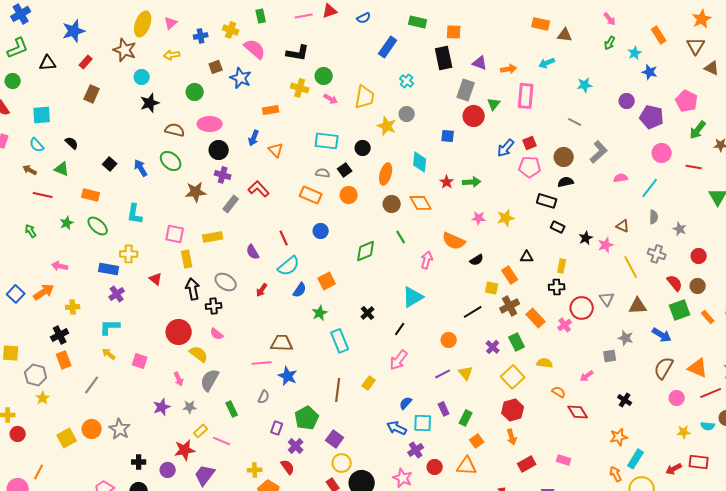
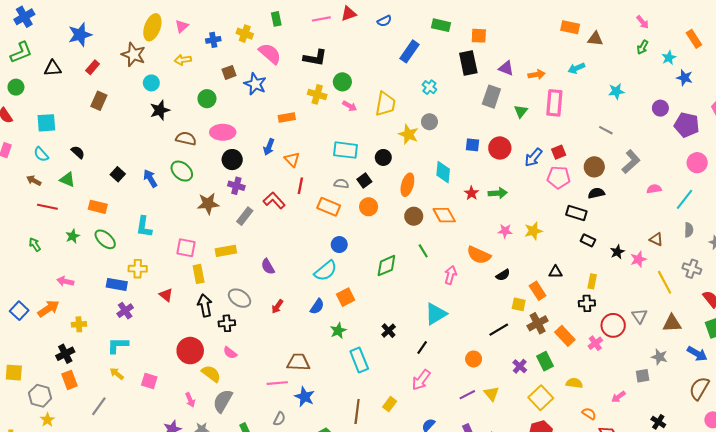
red circle: (474, 116) -> (500, 148), moved
red line: (284, 238) -> (300, 186), moved, turned 35
cyan semicircle: (289, 266) -> (326, 271), moved

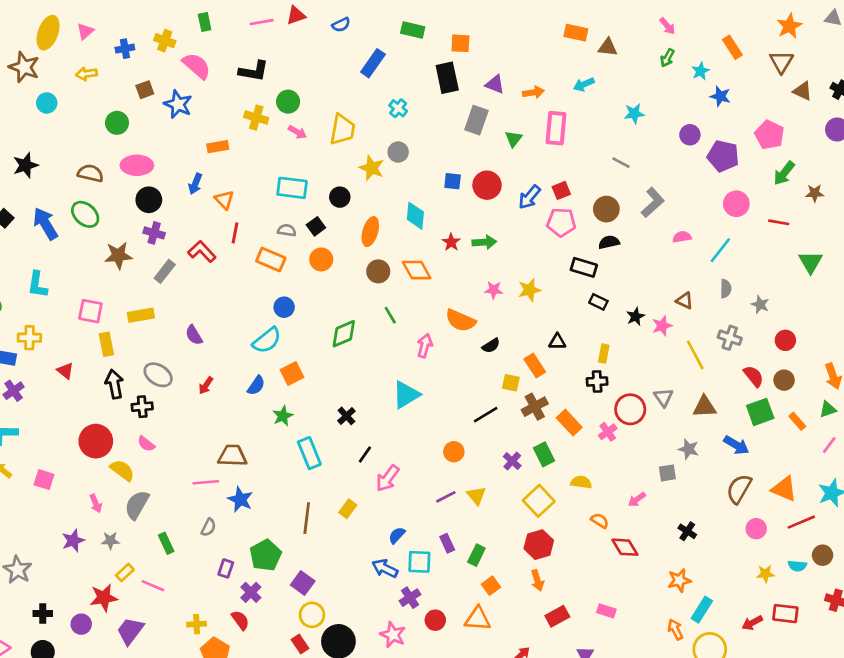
black star: (160, 110) -> (25, 165), moved
blue arrow: (150, 178) -> (45, 224), size x1.4
black line: (422, 347) -> (365, 454), moved

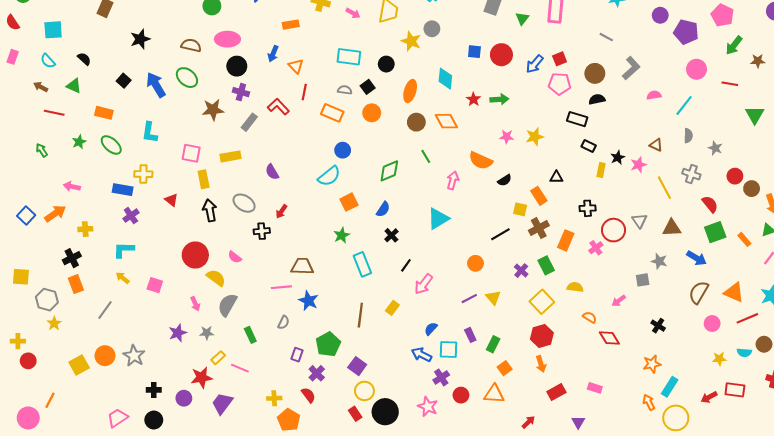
yellow rectangle: (604, 354) -> (601, 170), moved
brown circle: (784, 380) -> (752, 189), moved
blue semicircle: (256, 385) -> (383, 209), moved
black cross: (142, 407) -> (262, 231), moved
orange rectangle: (569, 423) -> (566, 240), turned 66

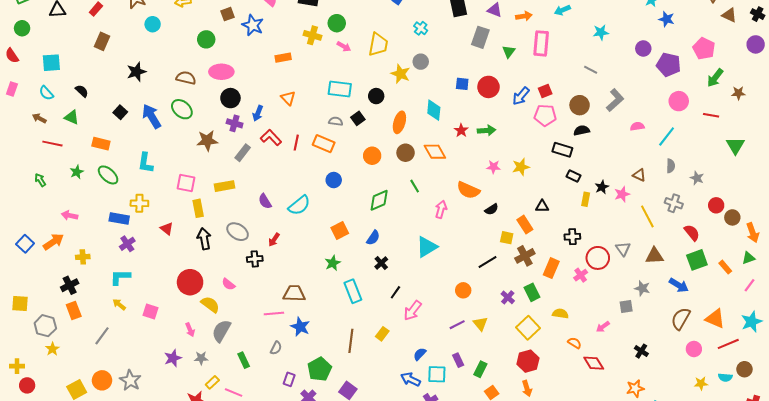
blue arrow: (273, 54) -> (258, 113), moved
red line: (304, 92) -> (296, 143), moved
orange circle: (372, 113) -> (372, 156), moved
cyan semicircle: (329, 176) -> (299, 205), moved

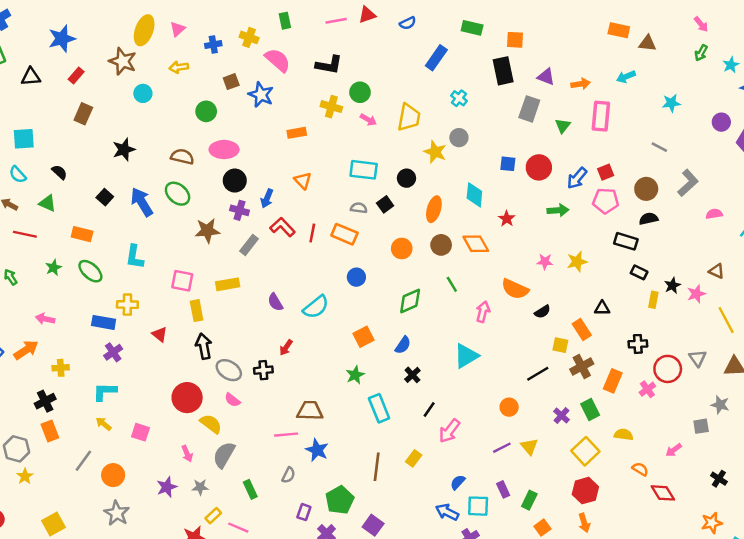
green arrow: (486, 130) -> (558, 210), moved
gray ellipse: (238, 232) -> (229, 370), moved
orange circle: (102, 380) -> (113, 475), moved

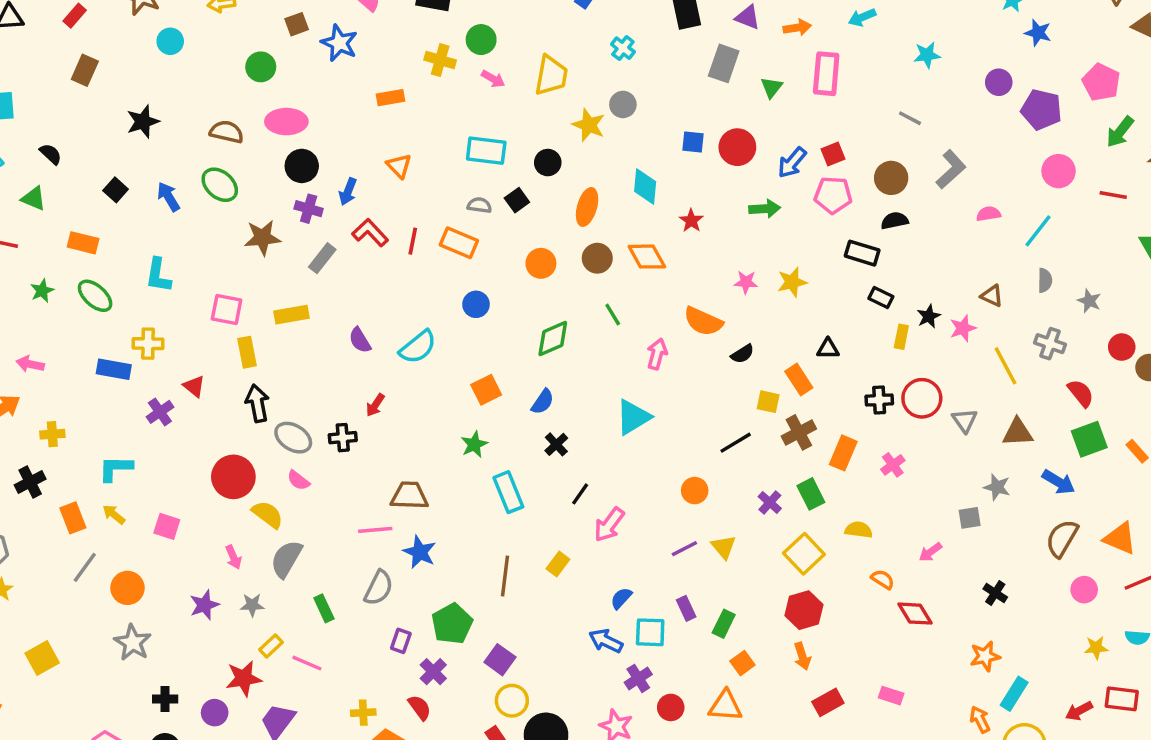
blue arrow: (142, 202) -> (168, 197), size x0.7
purple cross: (113, 352) -> (160, 412), moved
red circle: (668, 369) -> (922, 398), moved
orange rectangle: (50, 431) -> (73, 518), moved
gray semicircle: (288, 475) -> (379, 588), size x1.5

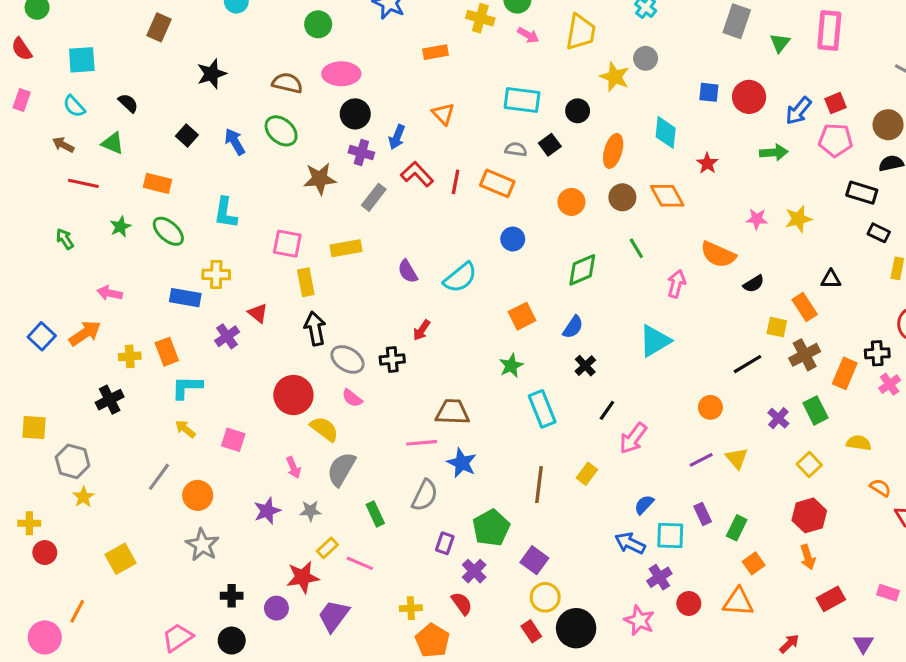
black cross: (879, 400) -> (877, 353), moved
orange rectangle: (73, 518) -> (167, 352), moved
yellow square: (804, 554) -> (809, 464), size x0.7

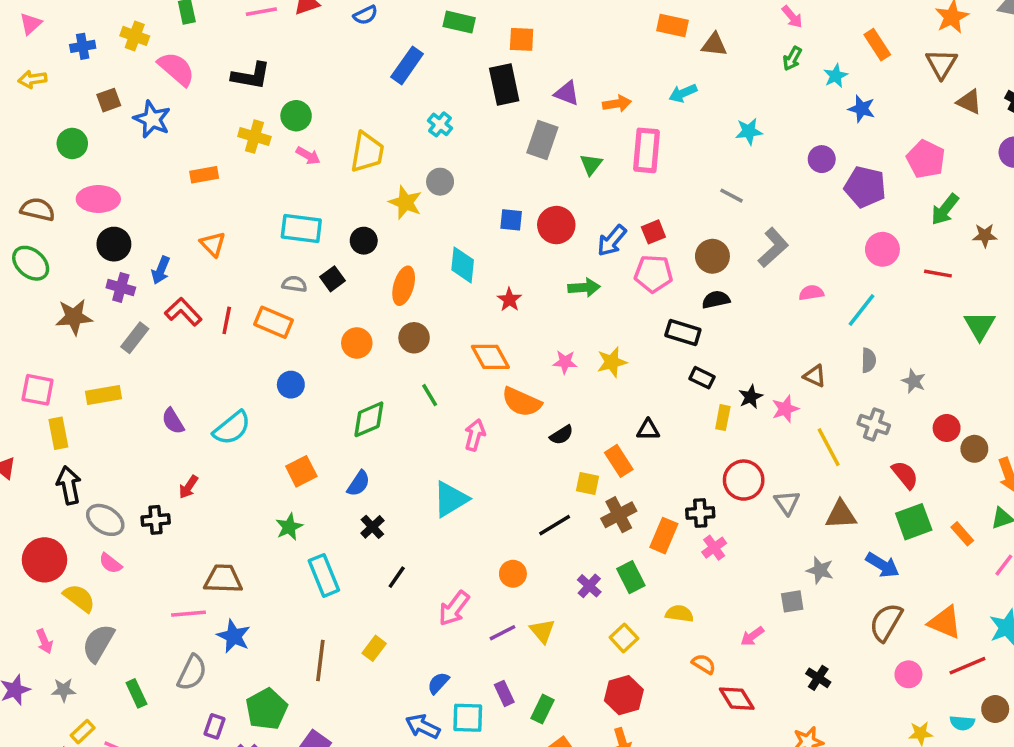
orange diamond: (667, 196) -> (490, 357), moved
pink arrow: (633, 438) -> (454, 608), moved

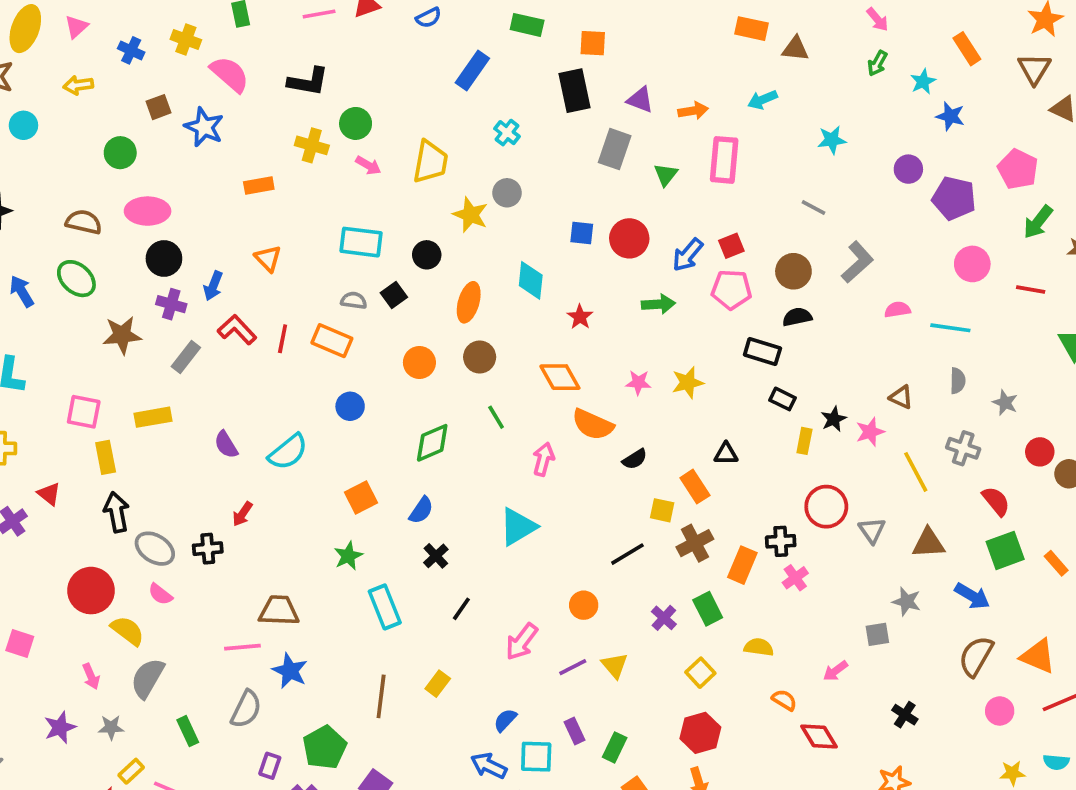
blue cross: (83, 46) -> (131, 50), turned 35
cyan line: (862, 310) -> (950, 328), turned 60

